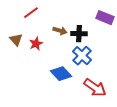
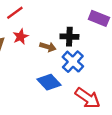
brown arrow: (60, 31) -> (48, 47), moved
red star: (36, 44) -> (21, 37), moved

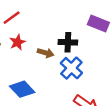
blue diamond: (49, 82) -> (22, 89), moved

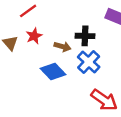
blue diamond: (22, 89) -> (53, 72), moved

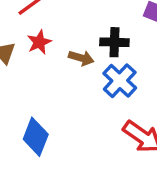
blue diamond: (53, 72) -> (36, 137), moved, turned 65

